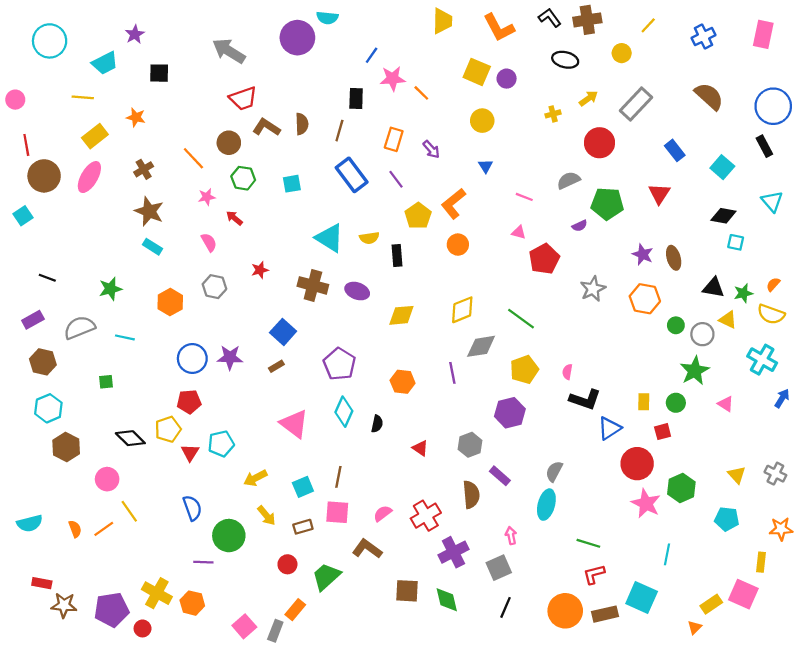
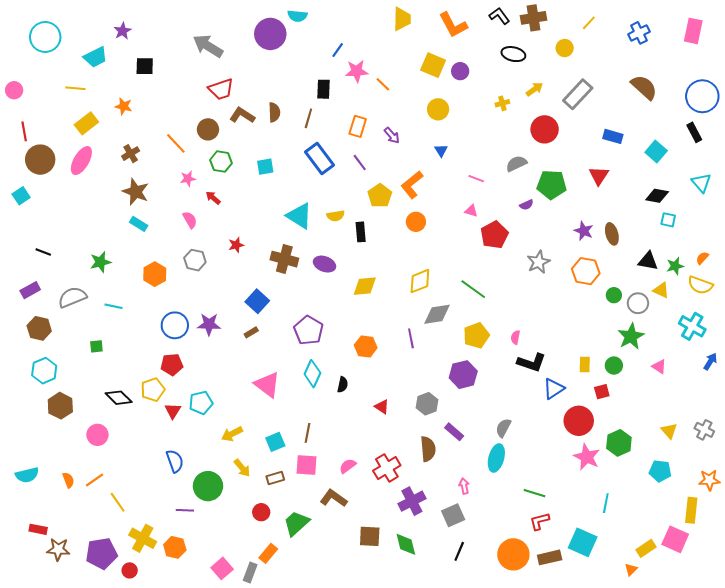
blue rectangle: (675, 150) -> (613, 136), turned -36
yellow line: (129, 511) -> (118, 502), moved
yellow rectangle: (761, 562) -> (691, 510), size x1.4

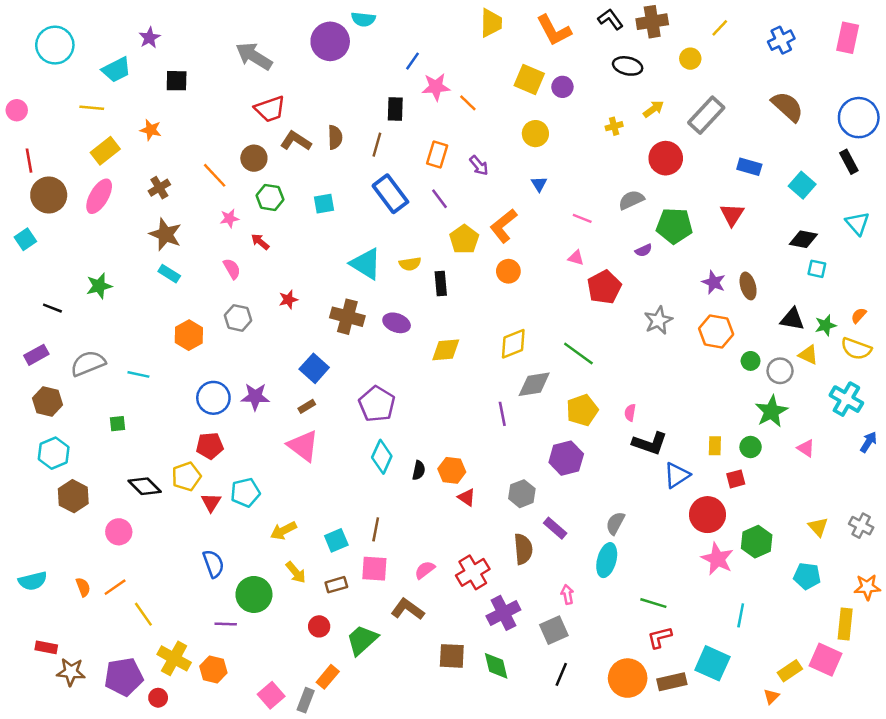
green star: (100, 262) -> (99, 286), moved
orange hexagon: (366, 346) -> (452, 470), moved
pink triangle: (267, 385) -> (303, 446), moved

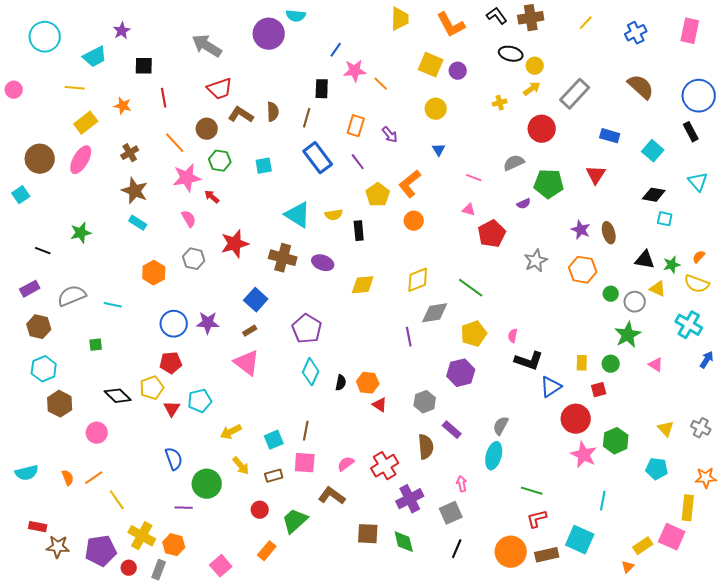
yellow circle: (690, 59) -> (535, 66), moved
red line: (29, 161) -> (164, 98), moved
pink star: (229, 218) -> (187, 178), size x1.8
red star: (288, 299) -> (235, 244), size x1.8
gray rectangle: (306, 700) -> (159, 570), moved

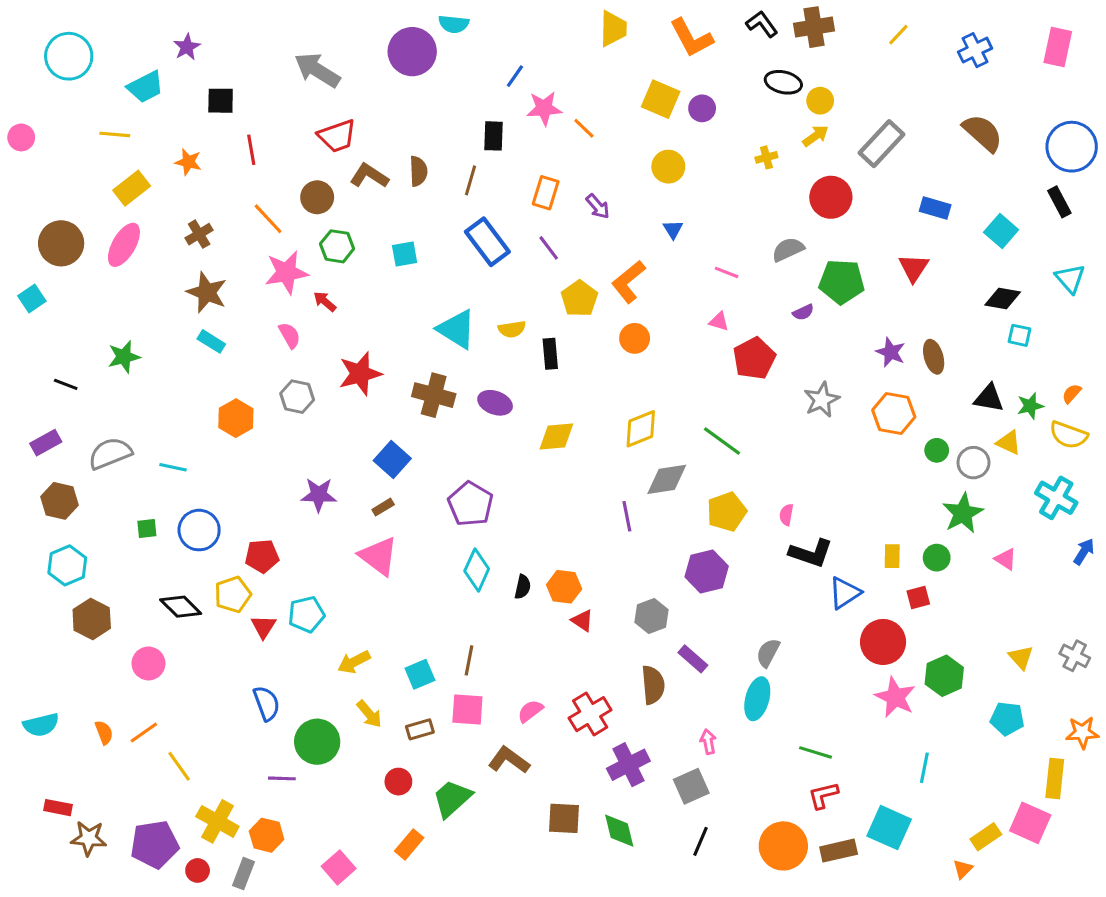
blue circle: (174, 324) -> (199, 530), moved

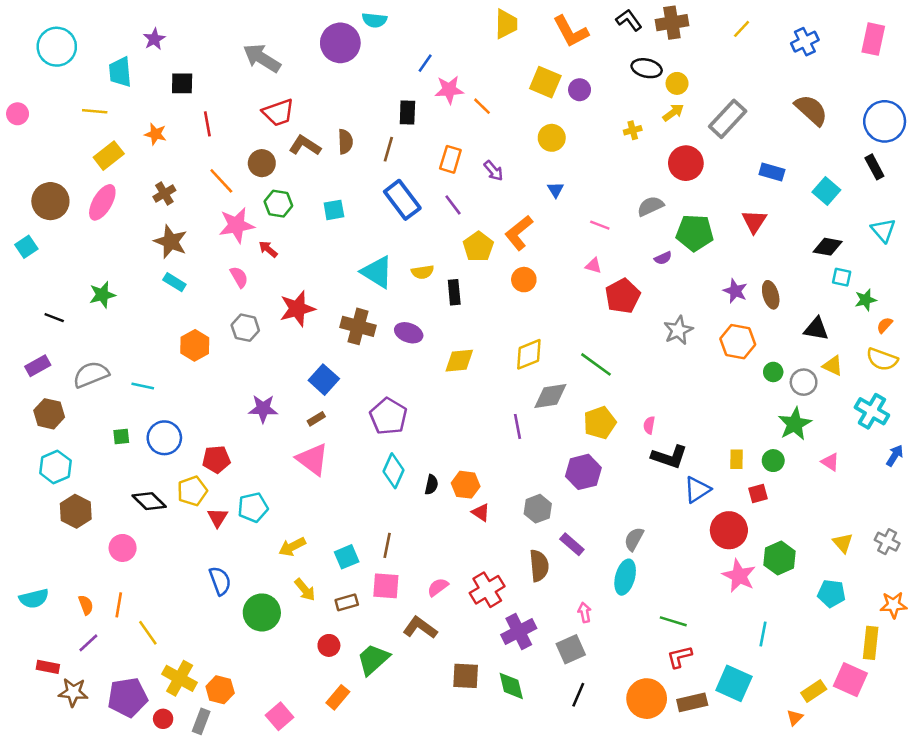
cyan trapezoid: (145, 87) -> (120, 72), turned 112
green star: (1030, 406) -> (866, 300), moved
orange line: (144, 732) -> (119, 605), turned -45
purple line: (282, 778) -> (88, 643), moved, turned -45

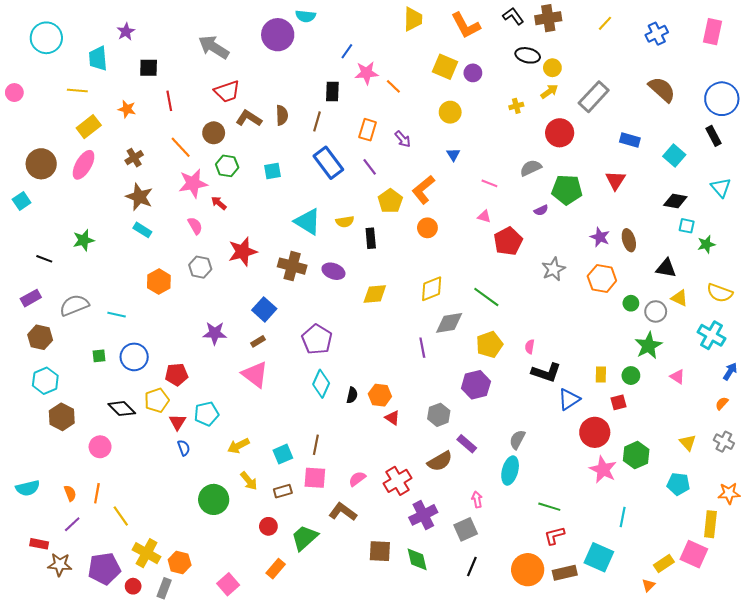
orange semicircle: (885, 325) -> (722, 403), moved
brown semicircle: (539, 566) -> (440, 461), turned 65
blue semicircle: (220, 581) -> (184, 448), moved, size x0.7

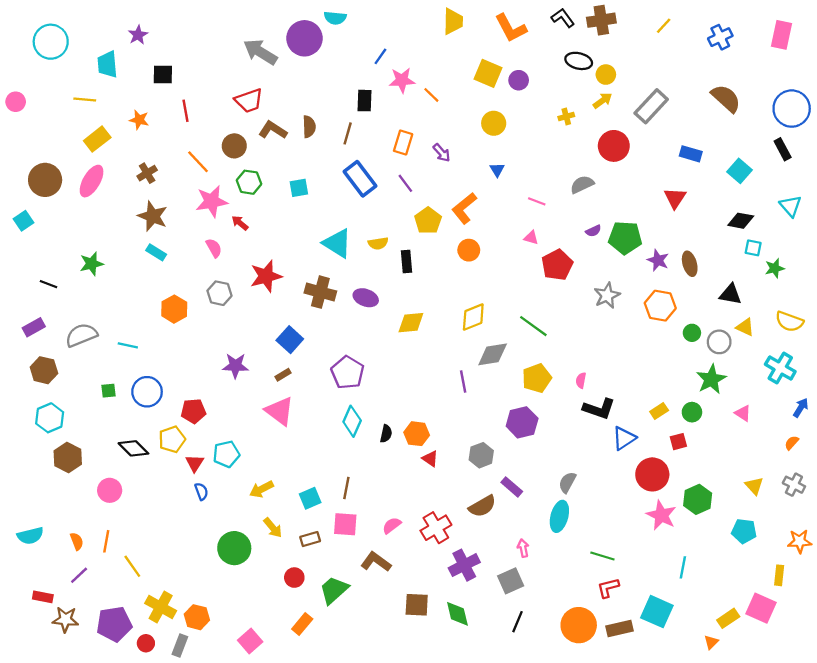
gray arrow: (214, 47) -> (260, 52), moved
green pentagon: (567, 190) -> (625, 238), moved
yellow rectangle: (601, 374) -> (659, 411), turned 56
yellow rectangle: (710, 524) -> (779, 575), size x0.7

